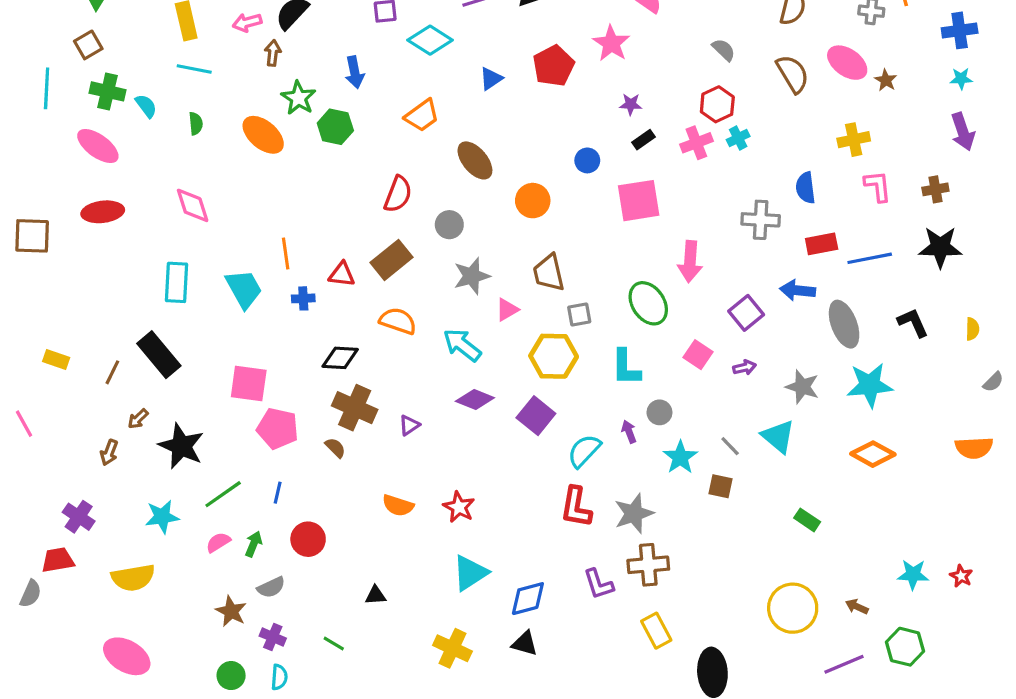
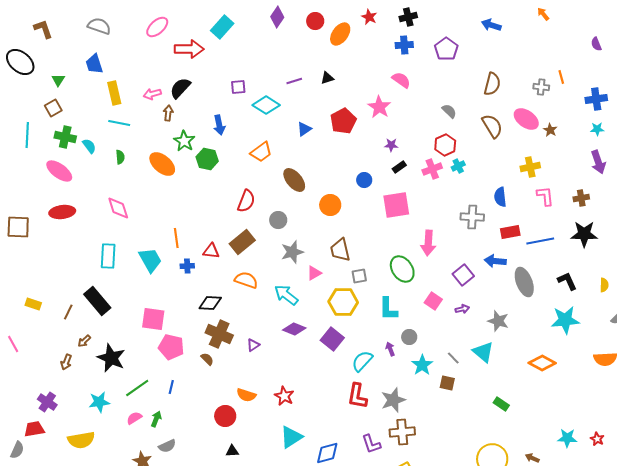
cyan star: (870, 385) -> (565, 320), moved
red circle: (308, 539) -> (225, 416), moved

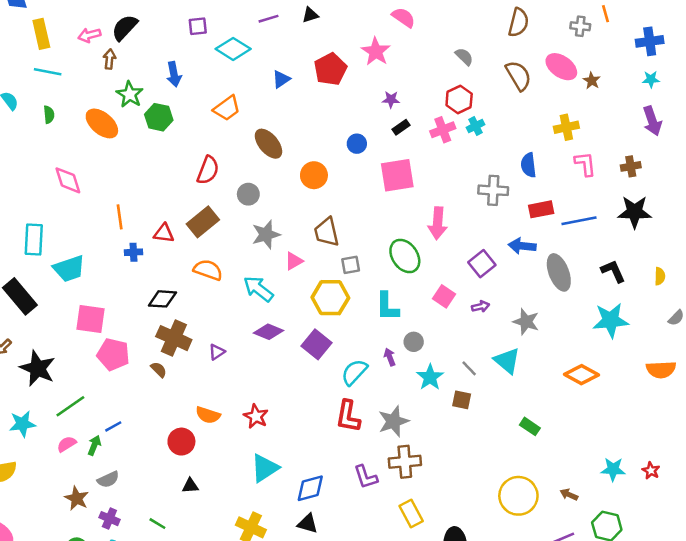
pink diamond: (118, 208) -> (68, 180), moved
cyan trapezoid: (150, 260) -> (69, 269), moved, turned 100
blue line: (171, 387) -> (113, 426), moved, turned 48

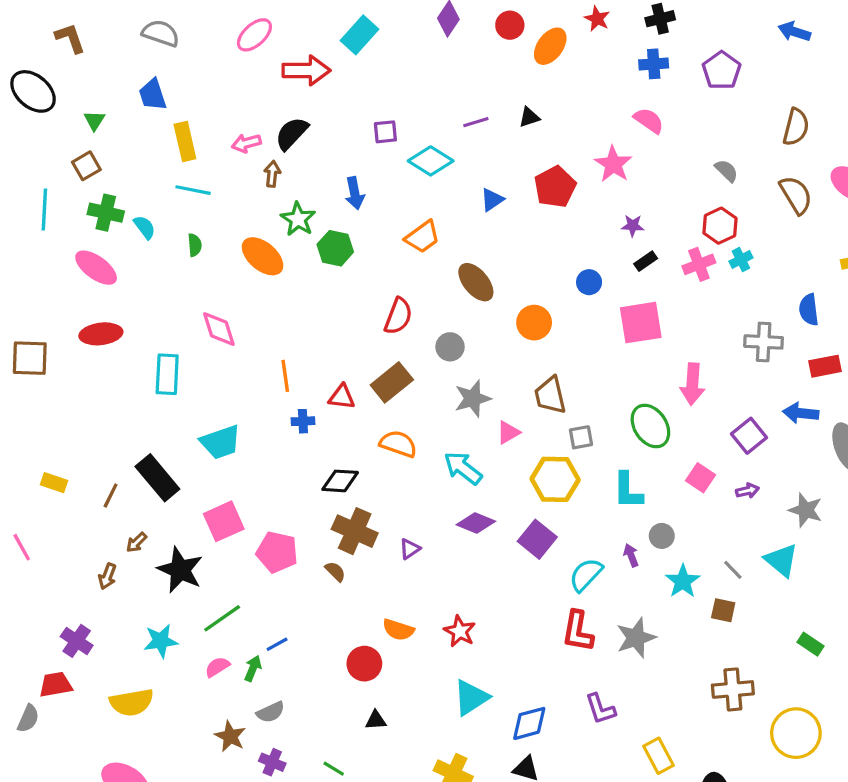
cyan rectangle: (34, 240) -> (167, 374), moved
pink square: (91, 319) -> (224, 521), moved, turned -32
brown cross: (405, 462) -> (733, 689), moved

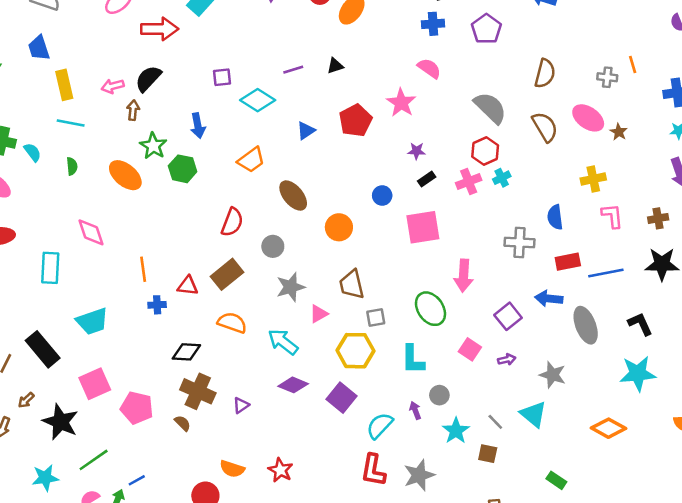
gray semicircle: (726, 171) -> (490, 108), size x1.8

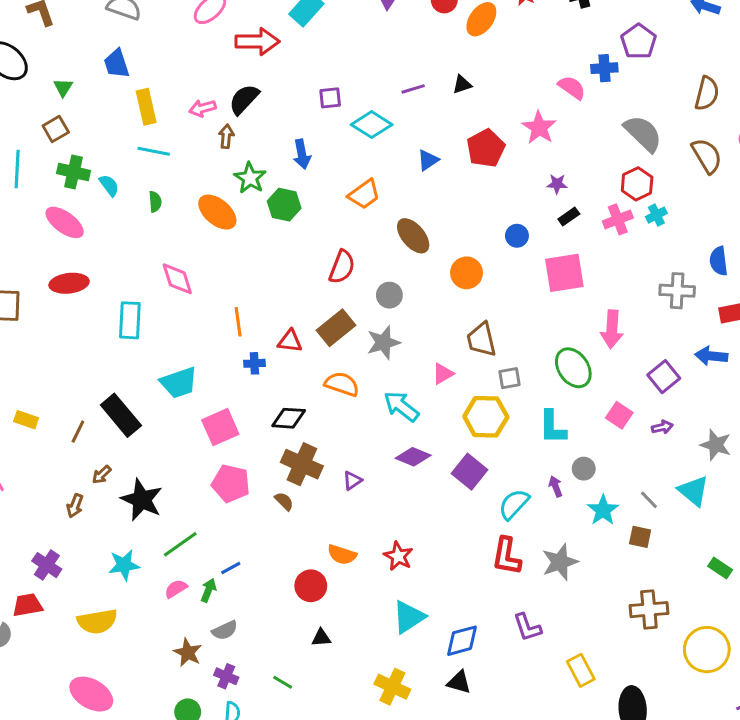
blue cross: (433, 24) -> (604, 68), moved
gray star: (291, 287) -> (383, 343), moved
pink square: (95, 384) -> (220, 427), moved

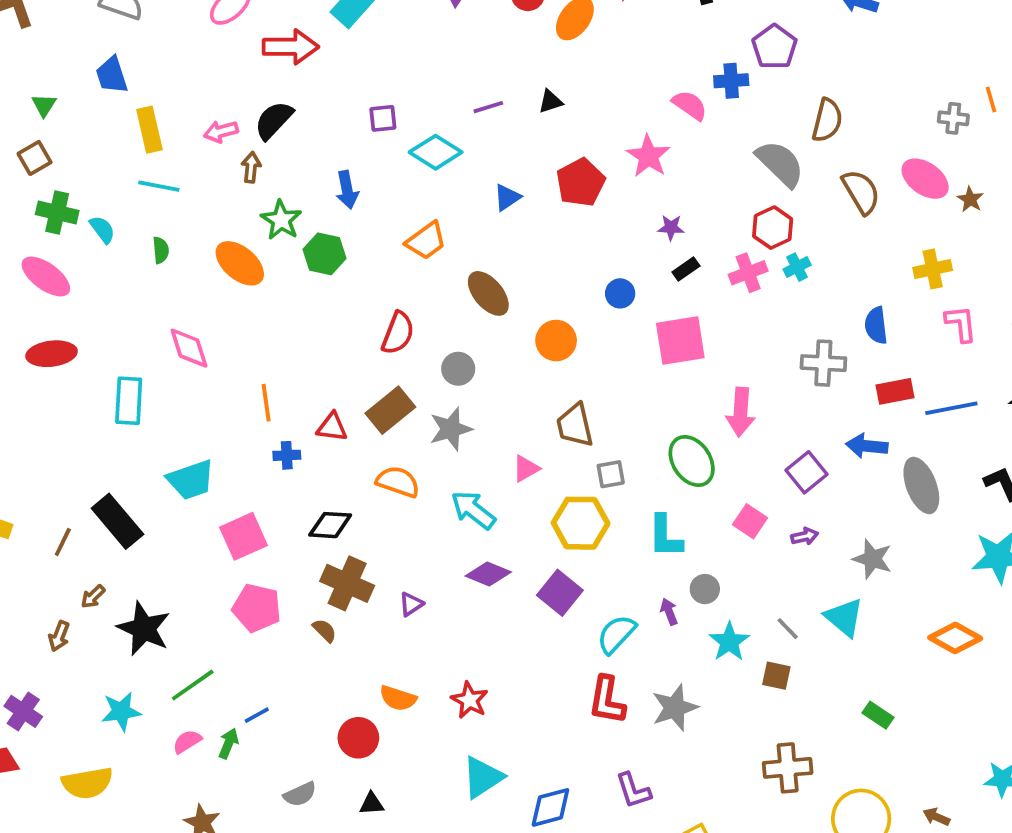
brown semicircle: (707, 93) -> (827, 120), moved
gray semicircle: (225, 630) -> (300, 794), moved

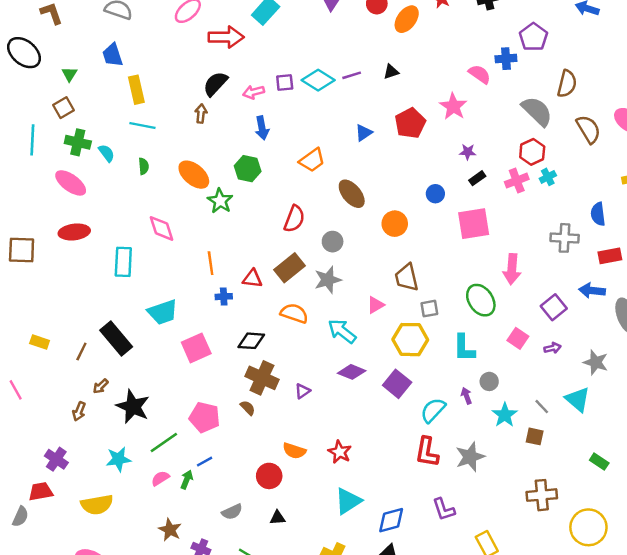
pink arrow: (221, 132) -> (254, 92), moved
cyan diamond: (436, 152) -> (318, 80), moved
green star: (281, 220) -> (220, 201), moved
pink pentagon: (257, 608) -> (205, 417), moved

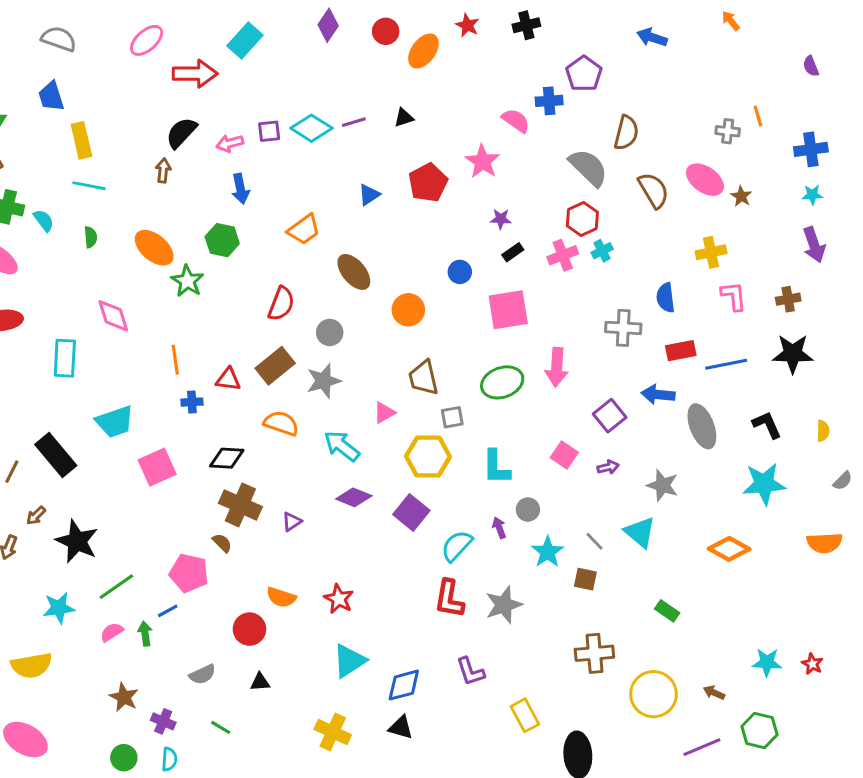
green ellipse: (481, 300) -> (502, 382), moved, turned -76
pink pentagon: (205, 417) -> (189, 573), moved
green arrow: (187, 480) -> (145, 634), turned -30

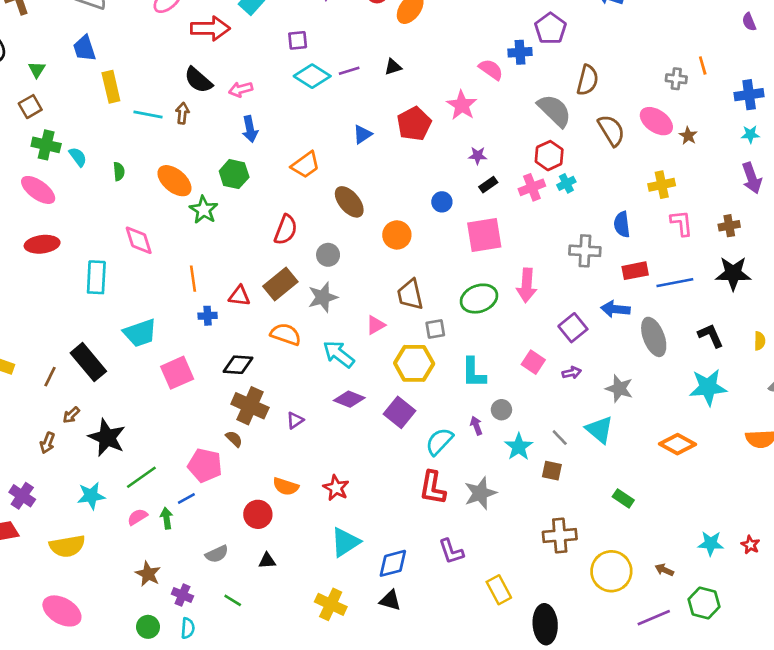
purple square: (269, 131) -> (298, 40), moved
black semicircle: (181, 133) -> (198, 80), turned -92
cyan line: (89, 186) -> (148, 114), moved

